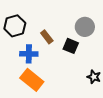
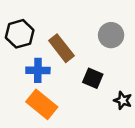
brown rectangle: (47, 37) -> (61, 48), size x1.5
black square: (71, 46) -> (93, 78), moved

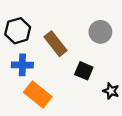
blue cross: (38, 70) -> (22, 65), moved

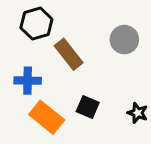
black hexagon: (18, 31) -> (36, 23), moved
black square: (84, 71) -> (88, 107), moved

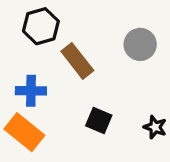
orange rectangle: (47, 117) -> (24, 132), moved

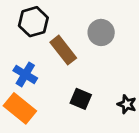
gray circle: (140, 44) -> (101, 32), moved
blue cross: (31, 91) -> (25, 74), turned 30

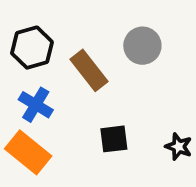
black hexagon: (33, 22) -> (32, 48), moved
black square: (81, 99) -> (114, 139), turned -30

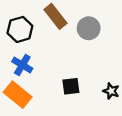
brown rectangle: (89, 70) -> (55, 16), moved

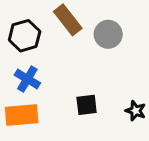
orange rectangle: (18, 95) -> (22, 115), turned -44

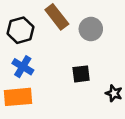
black square: (87, 105) -> (81, 74), moved

